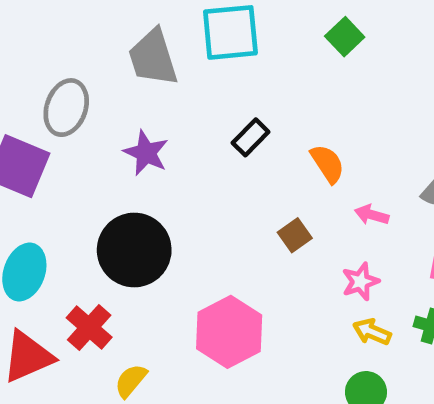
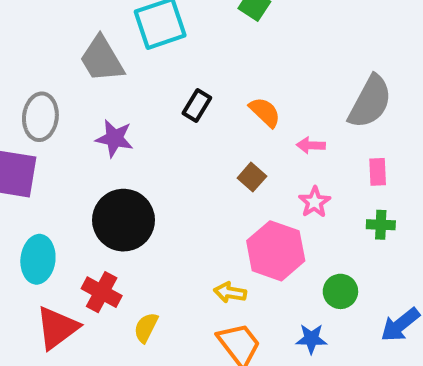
pink hexagon: (229, 332) -> (276, 251), moved
yellow arrow: (372, 332) -> (230, 293), moved

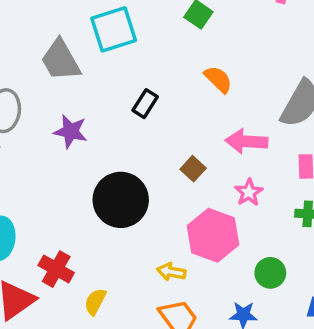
orange semicircle: (265, 112) -> (218, 79), moved
pink arrow: (311, 145) -> (246, 141), size x1.6
black circle: (124, 220) -> (121, 200), moved

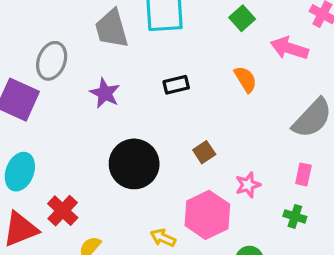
black rectangle: (145, 104) -> (176, 85), turned 30
pink arrow: (246, 141) -> (289, 48), moved

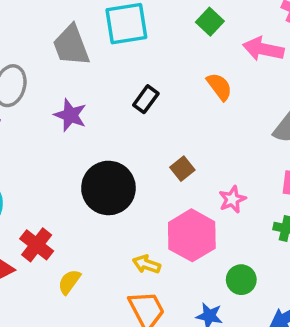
black rectangle: (176, 85) -> (146, 99), turned -35

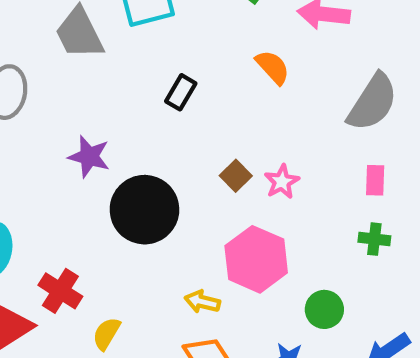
purple star: (70, 115) -> (89, 157), moved
pink star: (232, 199) -> (282, 182), moved

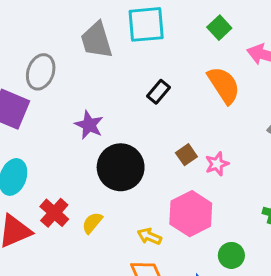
orange semicircle: (273, 67) -> (224, 85), size x1.5
yellow semicircle: (106, 334) -> (92, 223), moved

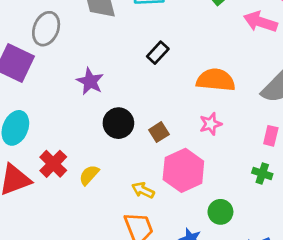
orange semicircle: (224, 85) -> (216, 80), moved, turned -54
brown square: (186, 155) -> (159, 132), moved
black circle: (121, 167) -> (118, 123), size x0.7

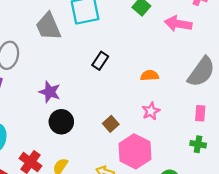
orange semicircle: (216, 80) -> (150, 75), size x0.6
black circle: (118, 123) -> (61, 122), moved

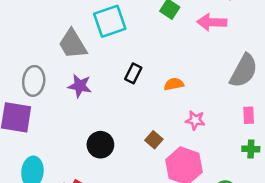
orange semicircle: (150, 75) -> (174, 84), moved
purple star: (50, 92) -> (80, 86), moved
pink star: (151, 111) -> (195, 120), turned -30

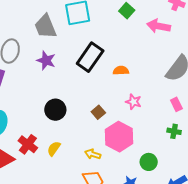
black rectangle: (133, 73) -> (90, 57), size x1.8
pink rectangle: (249, 115) -> (176, 104), turned -32

